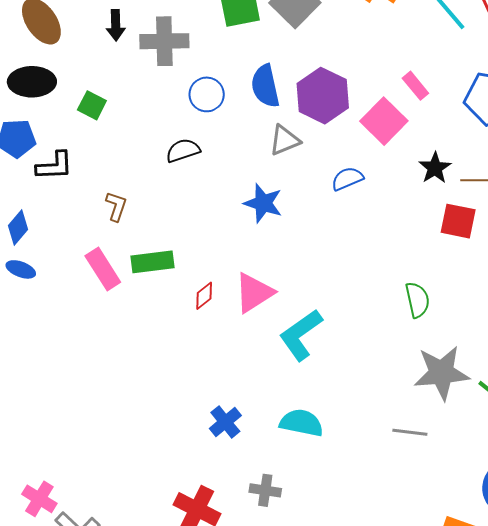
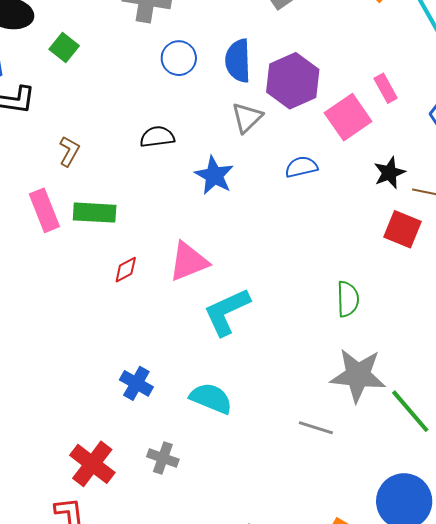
gray triangle: (285, 140) -> (247, 118), turned -32
black semicircle: (183, 151) -> (157, 137), moved
red diamond: (204, 296) -> (126, 270), moved
blue cross: (225, 422) -> (136, 383), turned -32

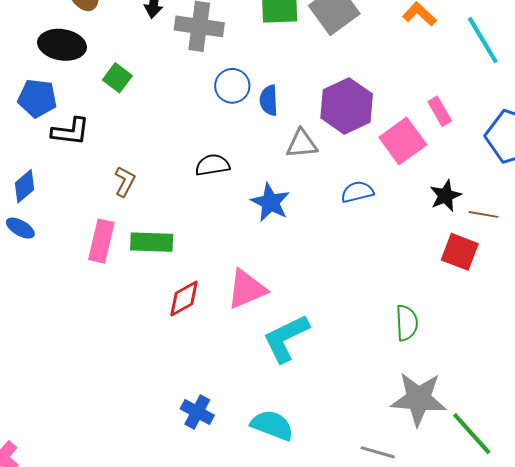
blue semicircle: (238, 61) -> (269, 100), moved, size x0.7
gray triangle: (247, 118) -> (302, 144), turned 40
pink rectangle: (44, 210) -> (101, 241), turned 36
red diamond: (126, 270) -> (184, 299), size x1.4

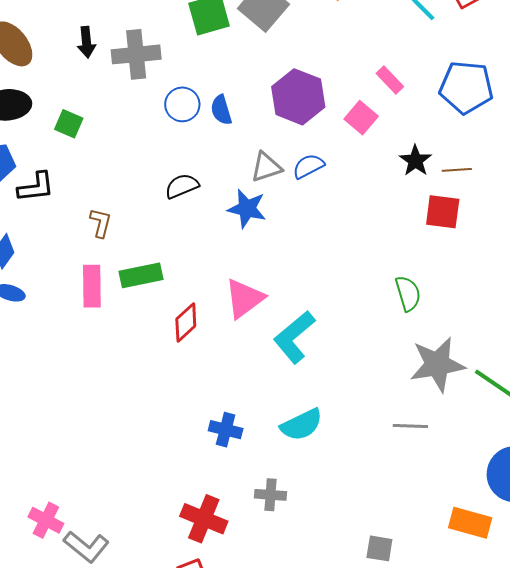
pink square: (403, 141) -> (361, 118), size x0.7
gray triangle: (302, 144) -> (266, 167), moved
blue semicircle: (357, 192) -> (308, 166), moved
cyan semicircle: (272, 425) -> (302, 425), turned 147

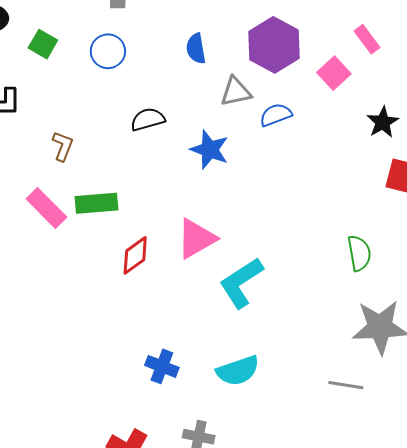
blue circle: (182, 104) -> (108, 51), moved
gray triangle: (266, 167) -> (236, 92), moved
pink rectangle: (92, 286) -> (46, 208), turned -51

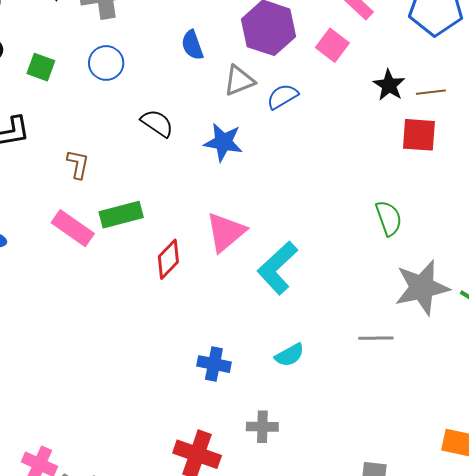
black semicircle: (148, 119) -> (157, 123), turned 60
cyan semicircle: (238, 371) -> (290, 355), size x0.7
gray line: (346, 385) -> (376, 338), moved

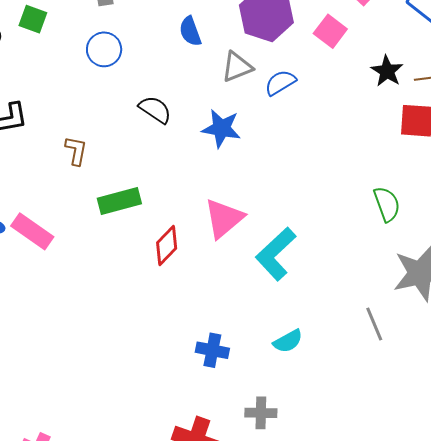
green square: (41, 67) -> (33, 19), moved
pink rectangle: (73, 228) -> (32, 231), moved
gray line: (376, 338) -> (374, 324), turned 68

